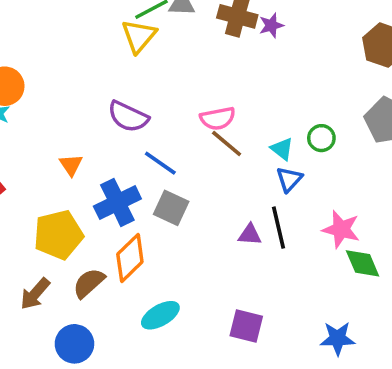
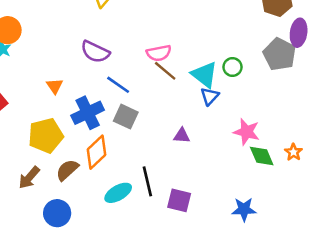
cyan triangle: (282, 149) -> (205, 75), size x1.6
black line: (278, 228) -> (147, 181), moved

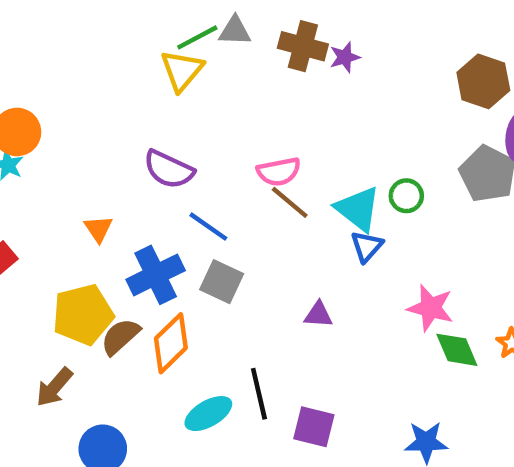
brown semicircle: (67, 170) -> (120, 337), moved

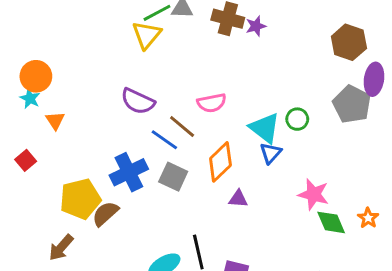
brown line: (290, 202) -> (182, 126), moved
orange triangle: (98, 229) -> (55, 121), moved
orange diamond: (171, 343) -> (220, 162), moved

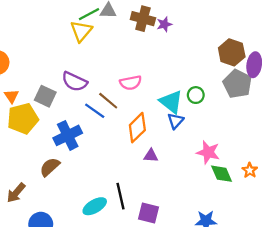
brown hexagon: (349, 42) -> (232, 52), moved
gray square: (173, 177) -> (45, 96), moved
yellow pentagon: (80, 199) -> (23, 119), moved

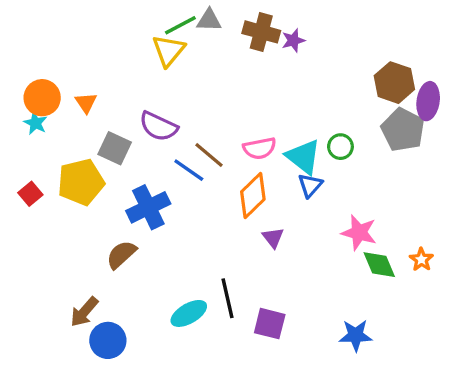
pink semicircle: (131, 83) -> (260, 148), moved
orange triangle: (12, 96) -> (86, 103), moved
purple triangle: (151, 156) -> (273, 238), turned 48
brown arrow: (16, 193) -> (84, 312), moved

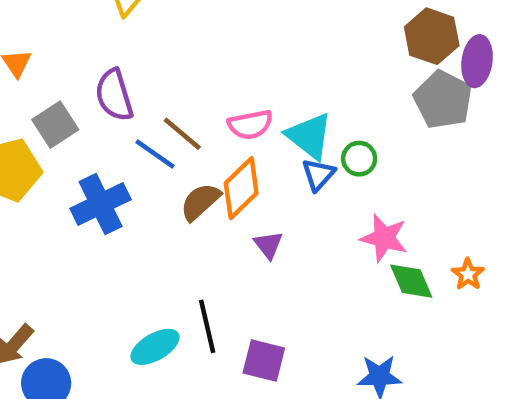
purple semicircle: (158, 126) -> (114, 95), turned 48
green circle: (340, 147) -> (359, 159), moved
gray square: (115, 148) -> (55, 125), turned 32
brown semicircle: (121, 254) -> (200, 202), moved

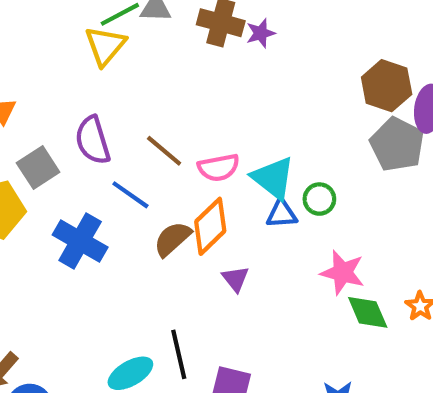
brown line: (182, 134) -> (164, 151), moved
blue triangle: (318, 175) -> (282, 214), turned 44
blue cross: (101, 204) -> (80, 241), turned -34

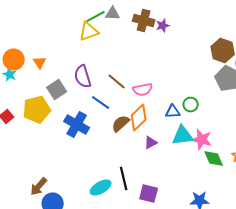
yellow triangle: (105, 46) -> (89, 32), turned 30
cyan triangle: (273, 178) -> (183, 136), moved, turned -45
purple triangle: (235, 279) -> (151, 142), turned 40

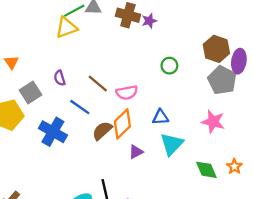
purple semicircle: (83, 76) -> (60, 78), size x0.6
green circle: (191, 104) -> (169, 66), moved
cyan triangle: (183, 136) -> (172, 144), turned -40
pink star: (202, 140) -> (213, 122), moved

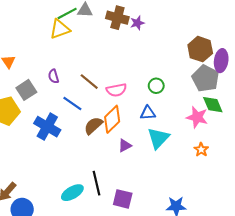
green circle: (169, 66) -> (156, 86), moved
orange star: (234, 166) -> (201, 150), moved
green diamond: (206, 170) -> (213, 105), moved

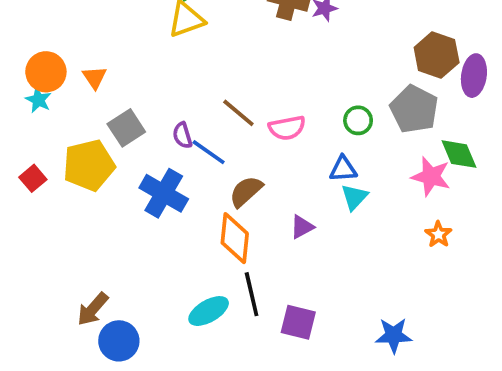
purple semicircle: (54, 76) -> (182, 135), moved
gray pentagon: (205, 78) -> (414, 109), moved
orange diamond: (112, 119) -> (235, 238), moved, turned -40
cyan triangle: (158, 138) -> (354, 197), moved, size x0.7

